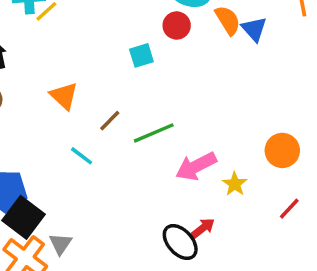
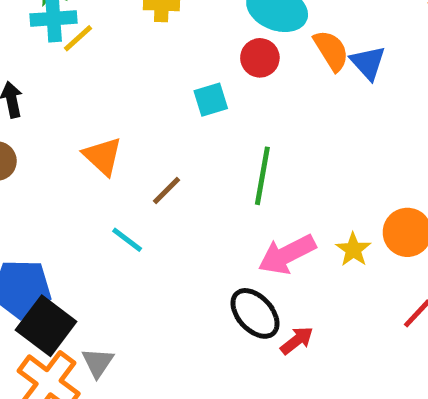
green line: (154, 133) -> (262, 176), moved, turned -57
yellow star: (235, 184) -> (353, 250), moved
black ellipse: (180, 242) -> (255, 313), moved

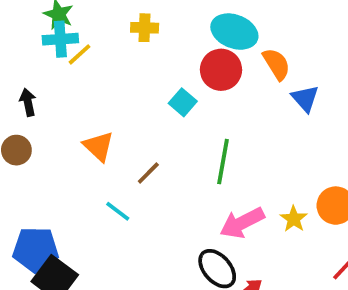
red circle: (260, 58) -> (221, 70), size x1.4
blue triangle: (368, 63) -> (305, 98), moved
cyan square: (211, 100) -> (183, 102), turned -32

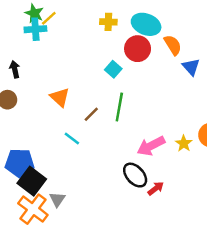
yellow cross: (145, 28) -> (108, 22), moved
yellow line: (80, 54) -> (49, 18), moved
green line: (223, 162) -> (119, 107), moved

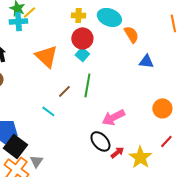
red circle: (138, 49) -> (82, 38), moved
blue triangle: (191, 67) -> (146, 61), moved, turned -42
orange triangle: (60, 97) -> (46, 56), moved, size x1.4
yellow star: (184, 143) -> (140, 157), moved, size x1.6

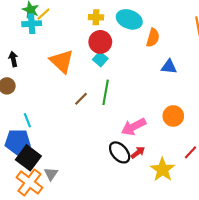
orange semicircle: (131, 34) -> (153, 38), turned 48
orange circle: (162, 108) -> (173, 116), moved
cyan line: (48, 111) -> (27, 120), moved, turned 32
red arrow: (117, 152) -> (138, 152), moved

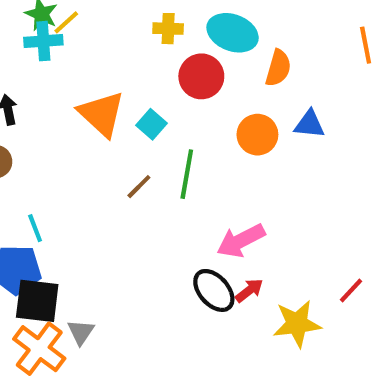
red circle: (100, 42) -> (201, 76), moved
cyan square: (100, 59) -> (151, 124), moved
orange circle: (173, 116) -> (257, 135), moved
black square: (28, 158) -> (37, 301), turned -30
yellow star: (163, 170) -> (297, 324), turned 30

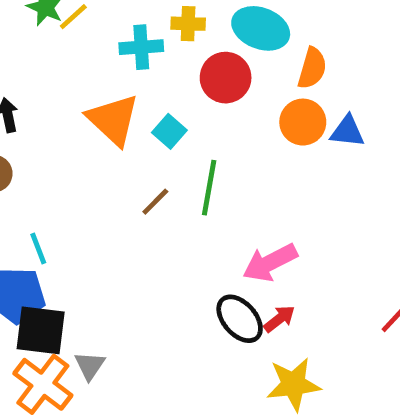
cyan cross: (43, 41) -> (141, 47), moved
orange circle: (257, 135) -> (303, 122), moved
yellow star: (297, 324) -> (293, 384), moved

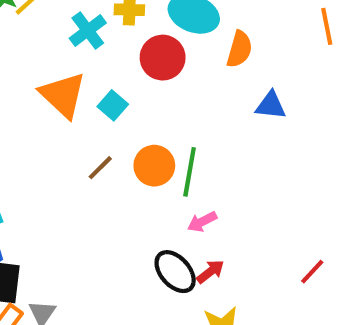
cyan cross: (141, 47) -> (88, 31), turned -33
orange circle: (303, 122) -> (154, 166), moved
green line: (209, 188) -> (190, 172), moved
pink arrow: (270, 263) -> (202, 222), size x0.6

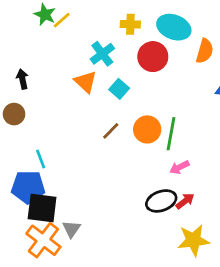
cyan cross: (88, 31) -> (102, 54), moved
orange triangle: (63, 95) -> (86, 82), size x0.7
black ellipse: (175, 272) -> (161, 201), turned -68

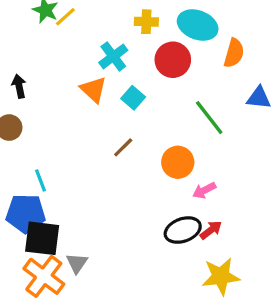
orange circle: (147, 129) -> (178, 162), moved
green line: (171, 134) -> (209, 118), moved, turned -48

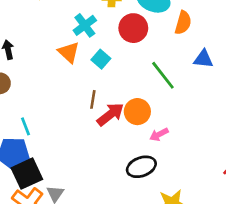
brown line: (123, 147) -> (93, 99), turned -36
red arrow: (211, 230) -> (110, 114), moved, size x1.5
black square: (42, 238) -> (27, 174), turned -32

